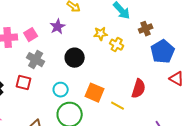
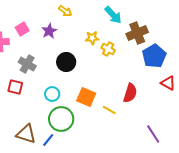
brown cross: (146, 29) -> (137, 33), size x1.5
pink square: (31, 35) -> (22, 29), moved

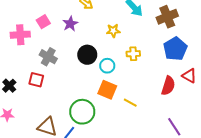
brown cross: (137, 33) -> (167, 17), moved
yellow cross: (108, 49) -> (133, 54), moved, turned -32
red semicircle: (130, 93) -> (168, 86), moved
cyan circle: (52, 94) -> (107, 66), moved

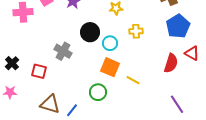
gray cross: (48, 57) -> (63, 51), moved
red square: (36, 80) -> (39, 71), moved
green circle: (82, 112) -> (98, 92), moved, size x0.7

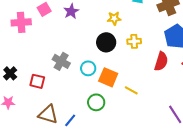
black circle: (90, 32) -> (106, 42), moved
cyan circle: (110, 43) -> (88, 68), moved
red semicircle: (171, 63) -> (161, 61), moved

